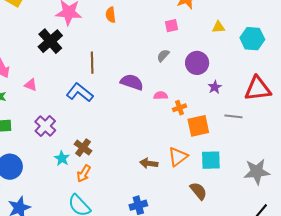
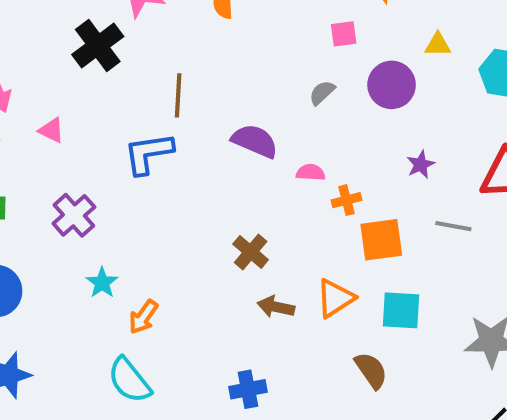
purple circle: (197, 63) -> (392, 85), moved
blue L-shape: (80, 92) -> (148, 153), turned -52
brown cross: (83, 148) -> (251, 252), moved

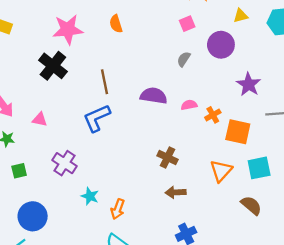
purple star: (421, 164) -> (249, 84), size x1.5
orange square: (381, 240) -> (238, 132), turned 35
brown arrow: (276, 307) -> (176, 192), moved

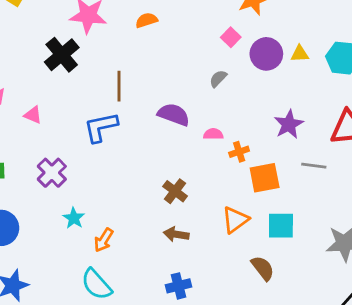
yellow triangle: (241, 16) -> (300, 54), moved
orange semicircle: (116, 24) -> (146, 20), turned 78
pink square: (187, 24) -> (231, 37), turned -35
purple circle: (221, 45) -> (266, 54), moved
orange square: (238, 132) -> (265, 178), turned -35

